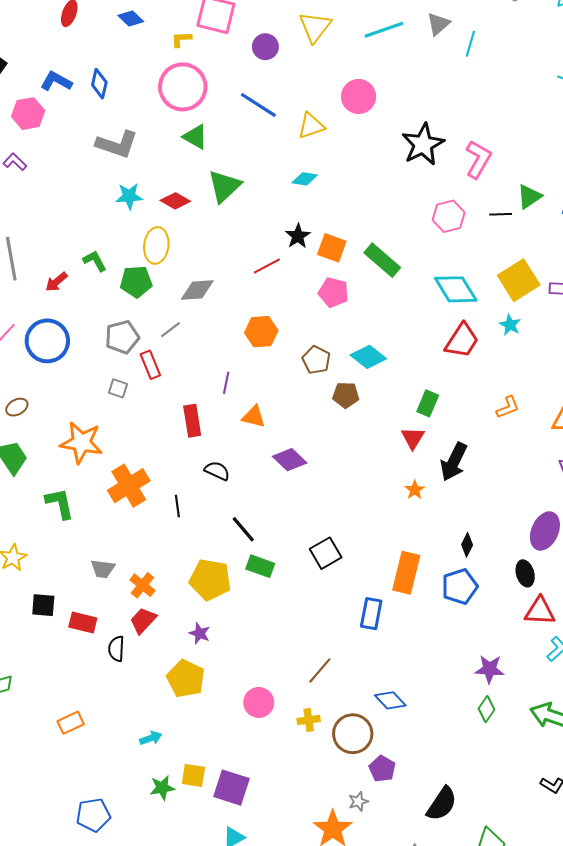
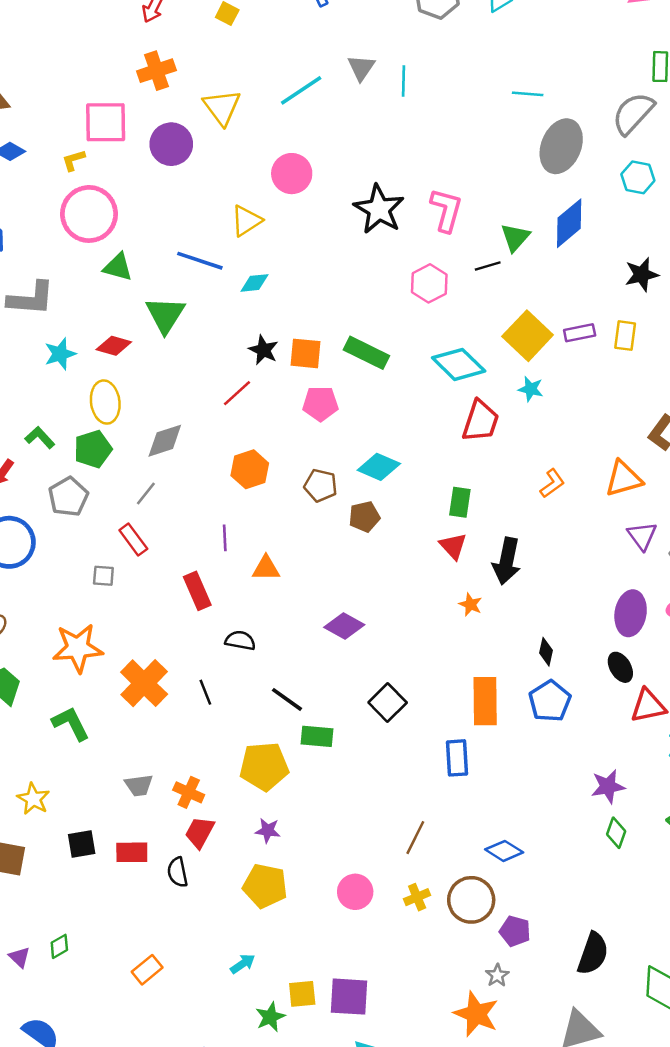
purple circle: (265, 47) -> (171, 144), size x1.4
blue line: (258, 105) -> (200, 261), moved
gray pentagon: (122, 337) -> (68, 497), moved
purple diamond: (290, 460) -> (344, 626), moved

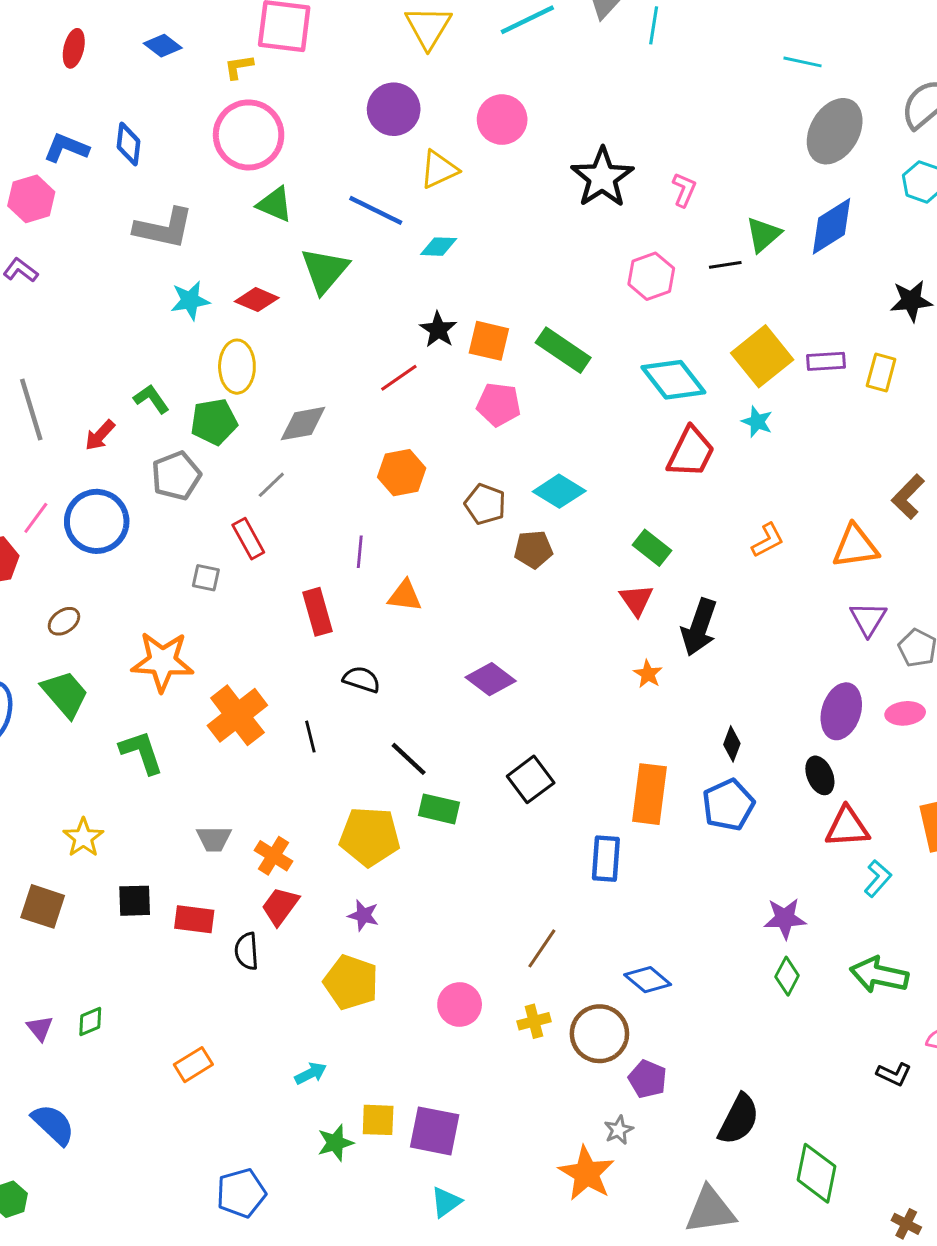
purple circle: (171, 144) -> (394, 109), moved
pink L-shape: (446, 210) -> (684, 190), size x0.6
green rectangle: (460, 502) -> (652, 548), turned -68

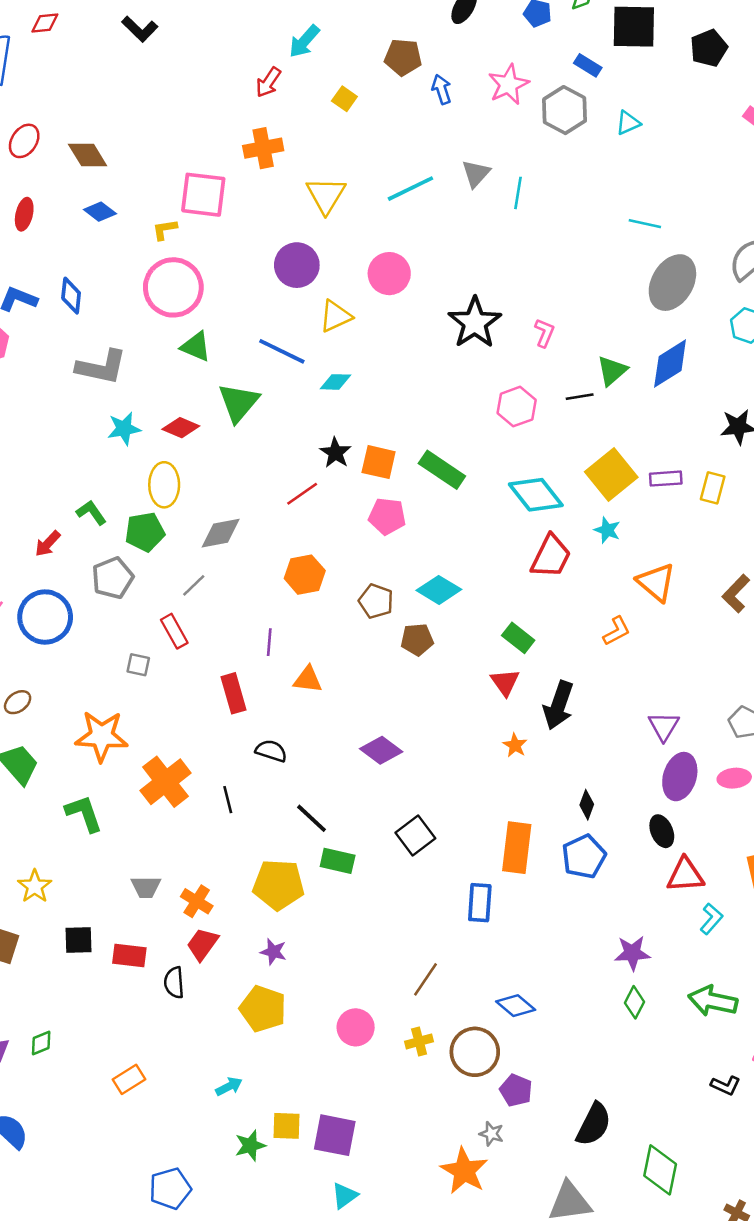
orange triangle: (855, 546) -> (656, 582), moved, turned 48
purple triangle: (868, 619) -> (664, 726), moved
gray star: (619, 1130) -> (491, 1134), turned -30

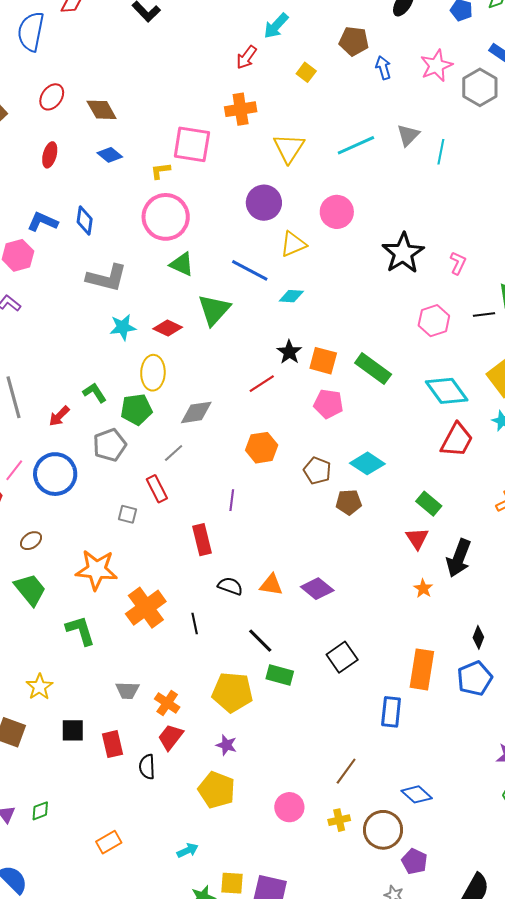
orange triangle: (308, 679) -> (271, 585), moved
red rectangle: (129, 956) -> (112, 744), turned 68

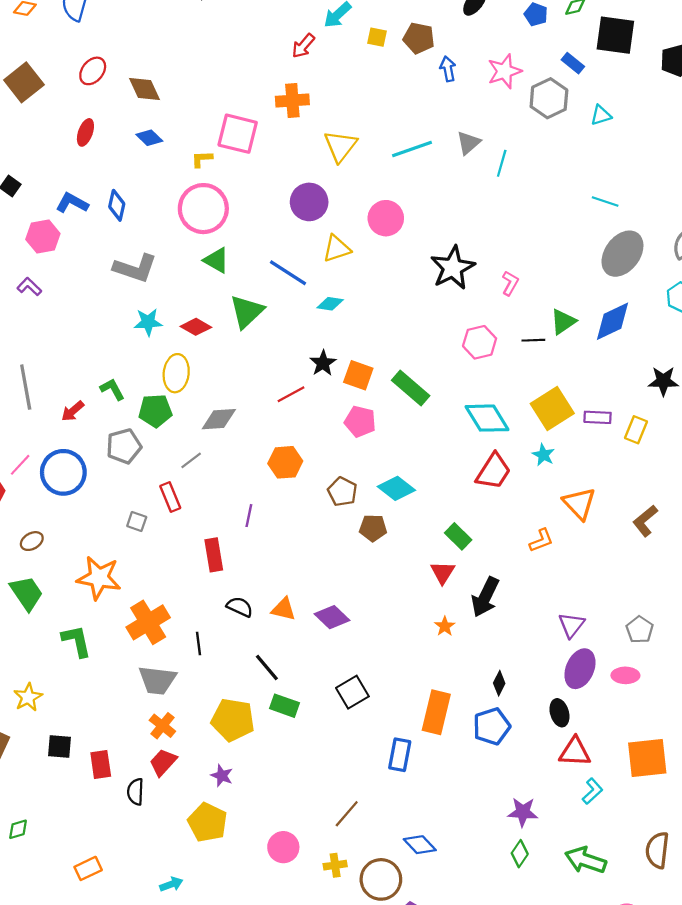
yellow square: (306, 72) -> (377, 37), moved, turned -30
gray trapezoid: (127, 690) -> (157, 680), moved, size x1.5

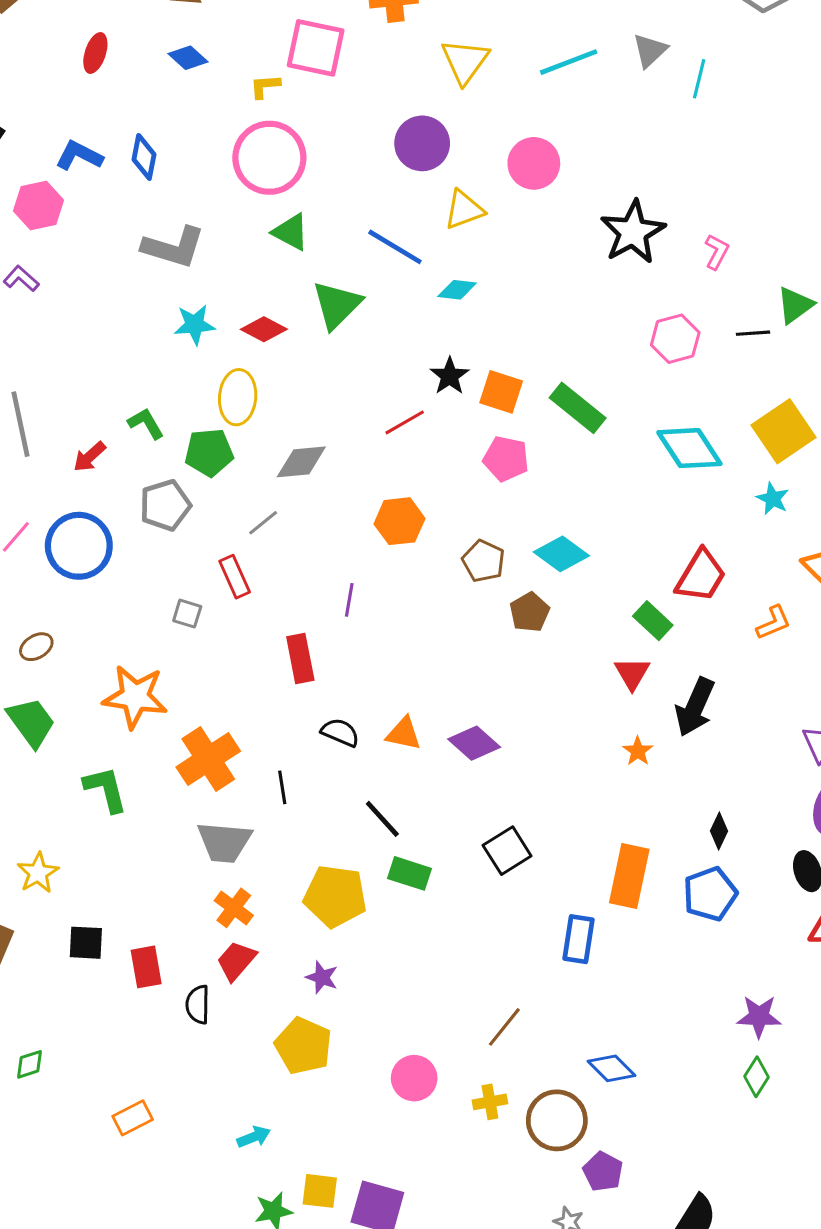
red trapezoid: (493, 471) -> (701, 576), moved
brown pentagon: (373, 528) -> (530, 612), turned -30

